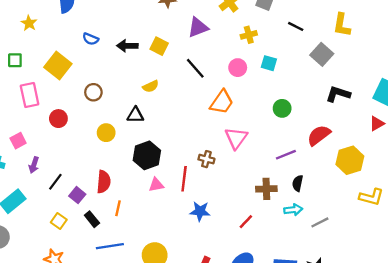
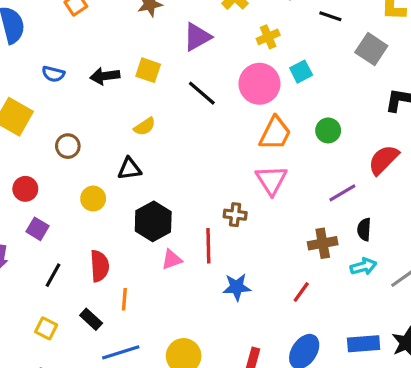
cyan square: (269, 63) -> (301, 72), turned -35
pink circle: (238, 68) -> (259, 84), size x1.6
orange trapezoid: (222, 102) -> (275, 133), moved
black line: (55, 182) -> (53, 275), moved
purple square: (77, 195) -> (37, 229), moved

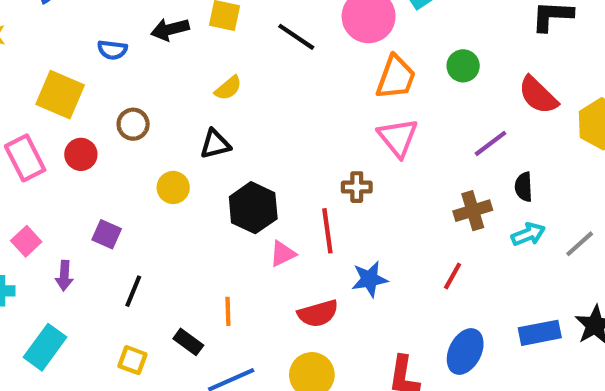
blue semicircle: (53, 74) -> (112, 50), moved
red semicircle: (384, 160) -> (538, 95), turned -84
red circle: (25, 189) -> (81, 154), moved
red semicircle: (99, 266) -> (318, 313), moved, turned 84

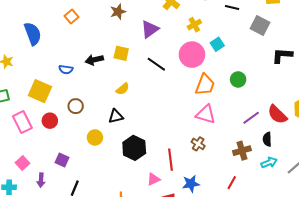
red semicircle: (538, 95) -> (277, 114), moved
pink triangle: (398, 138) -> (206, 114), turned -35
brown cross: (357, 187) -> (198, 144), moved, turned 32
pink triangle: (283, 254) -> (153, 179), moved

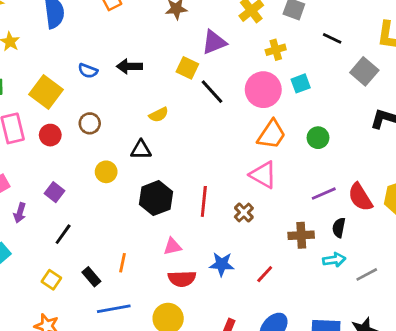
yellow square: (121, 53) -> (187, 68), moved
red line: (170, 160) -> (204, 201), moved
red line: (232, 183) -> (265, 274), moved

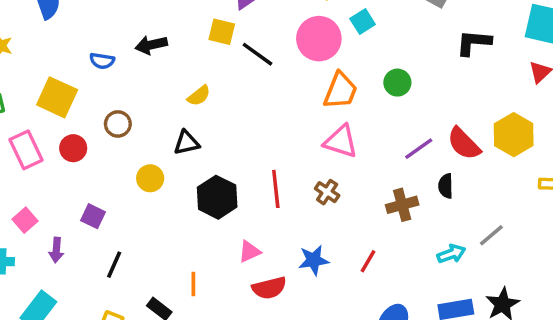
cyan arrow: (334, 260) -> (451, 254), moved

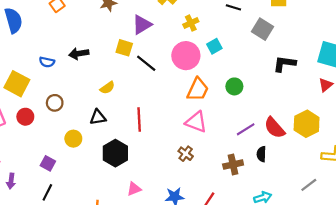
red line: (276, 189) -> (139, 119), moved
purple square: (93, 216) -> (48, 163), moved
gray line: (491, 235) -> (309, 185), moved

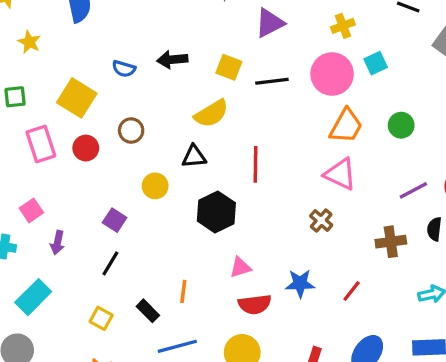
yellow square: (124, 48) -> (229, 67), moved
black line: (146, 63) -> (272, 81), turned -50
yellow semicircle: (107, 88) -> (211, 114), size x1.5

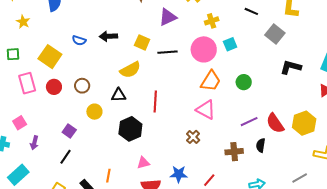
brown circle: (131, 130) -> (82, 86), moved

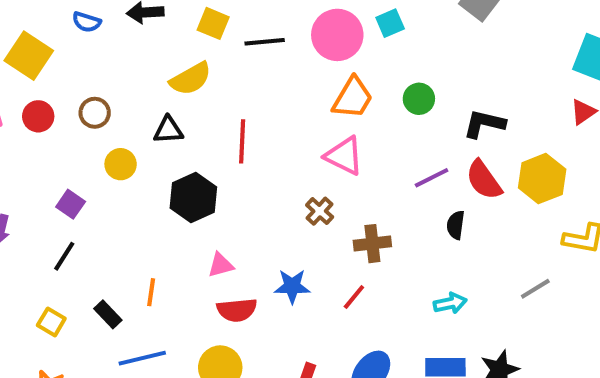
black L-shape: (291, 67) -> (484, 124), moved
brown cross: (234, 152) -> (372, 244), moved

